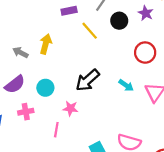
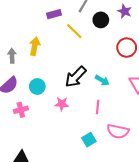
gray arrow: (20, 52) -> (12, 56), turned 64
cyan arrow: (126, 85) -> (102, 80), moved
pink line: (56, 130) -> (98, 107), moved

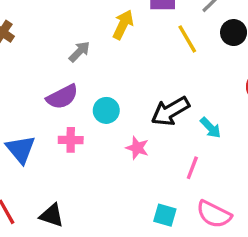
yellow arrow: (35, 46) -> (123, 25), moved
gray arrow: (12, 56) -> (79, 52), turned 32
cyan square: (89, 140) -> (165, 215), turned 32

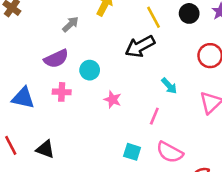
black arrow: (170, 111) -> (140, 46), moved
blue triangle: (21, 149) -> (23, 98), turned -40

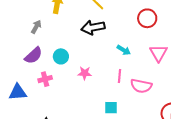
black arrow: (140, 46) -> (93, 27), turned 35
pink semicircle: (170, 152) -> (141, 86), moved

